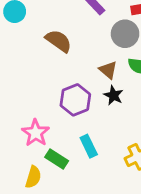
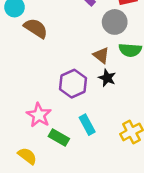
brown semicircle: (59, 41) -> (36, 28), moved
yellow semicircle: (33, 177) -> (27, 156), moved, turned -66

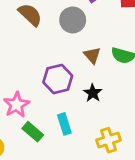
gray circle: (115, 22) -> (73, 20), moved
black star: (107, 78) -> (93, 93), moved

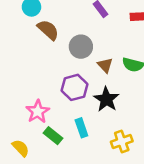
gray circle: (73, 20) -> (81, 47), moved
black star: (93, 93) -> (106, 99), size x1.5

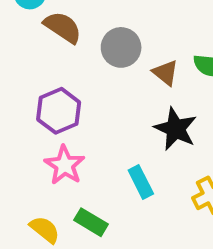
purple hexagon: (74, 87) -> (59, 111), moved
green rectangle: (53, 136) -> (91, 222), moved

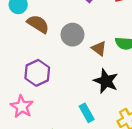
pink star: (65, 165) -> (22, 107), moved

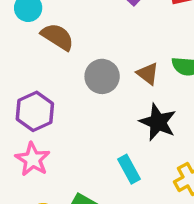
gray circle: (72, 35) -> (102, 76), moved
purple hexagon: (37, 73) -> (35, 111), moved

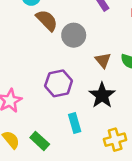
gray circle: (102, 76) -> (74, 35), moved
purple hexagon: (35, 111) -> (59, 83), moved

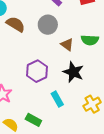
gray circle: (74, 35) -> (48, 25), moved

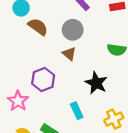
brown triangle: (67, 45) -> (69, 54), moved
purple hexagon: (37, 71) -> (43, 80), moved

